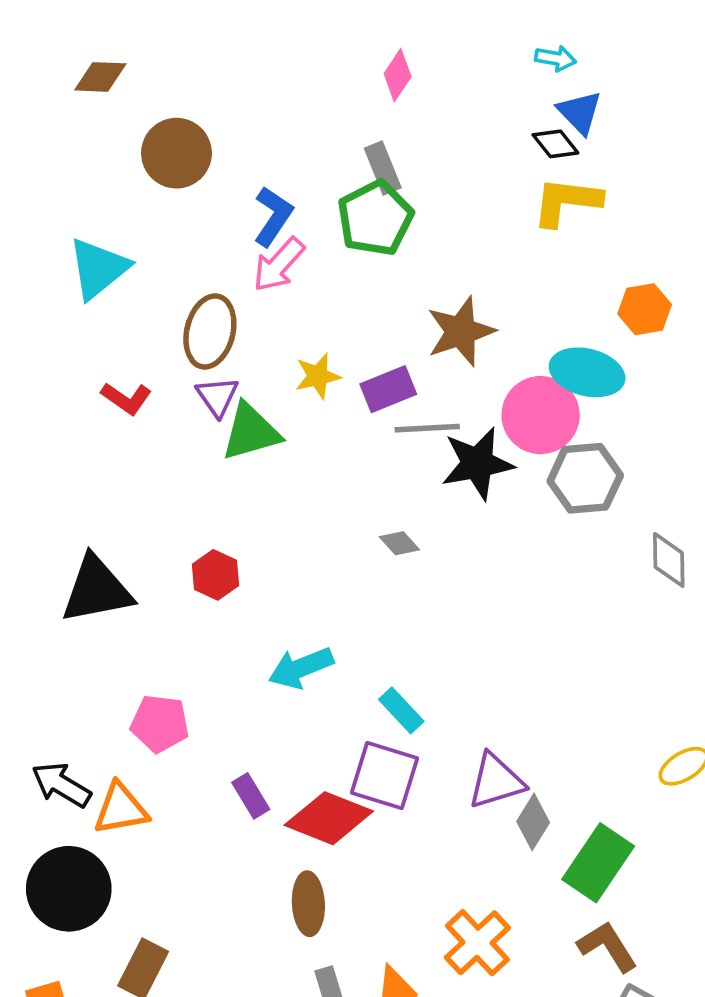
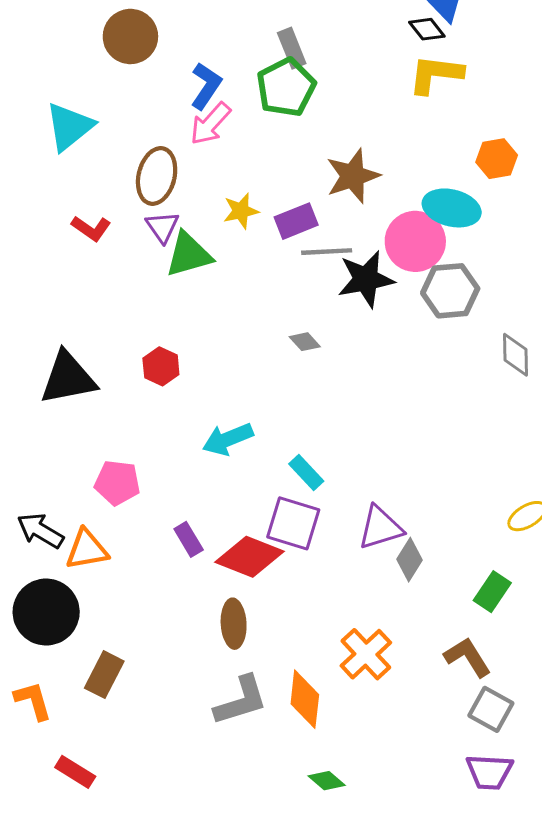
green rectangle: (598, 863) -> (492, 592), moved, size x0.7

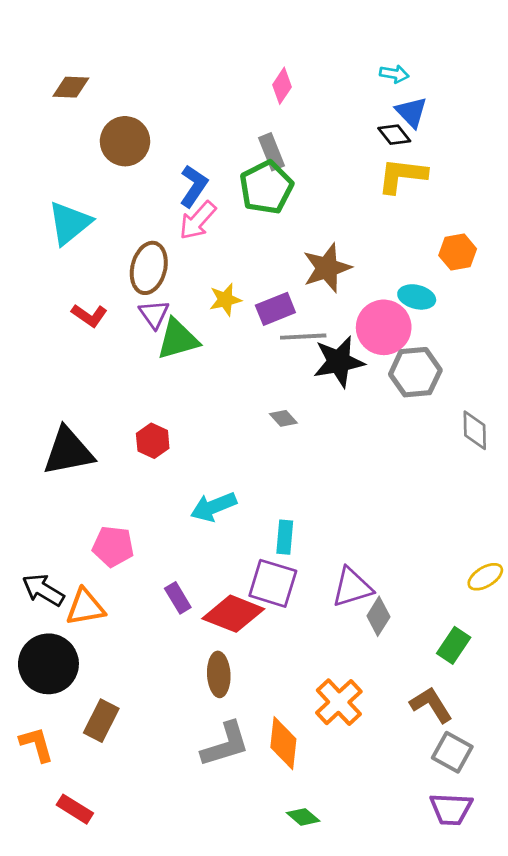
cyan ellipse: (452, 208) -> (417, 297), size x0.7
cyan rectangle: (306, 472) -> (285, 537), turned 48

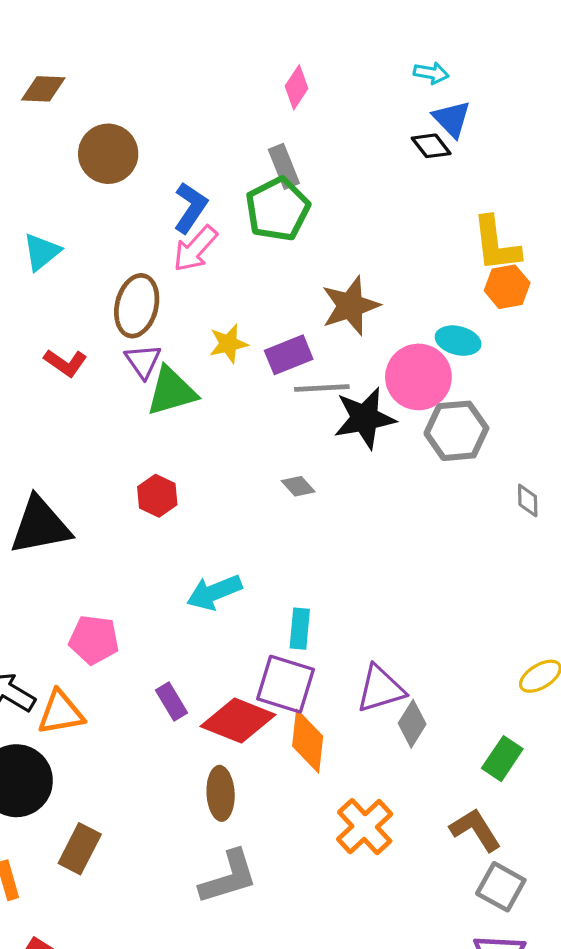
yellow L-shape: (402, 176) -> (496, 244), moved, turned -104
cyan triangle: (70, 223) -> (42, 252), size x0.7
gray diamond: (475, 430) -> (528, 500), size x0.7
red hexagon: (153, 441) -> (157, 496), moved
orange diamond: (283, 743) -> (308, 741), moved

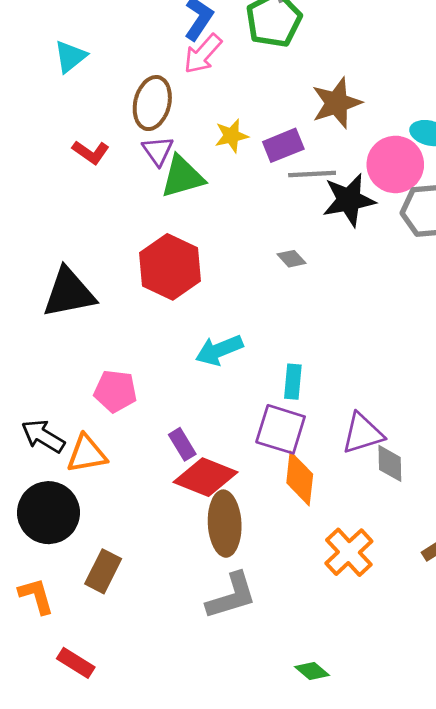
red hexagon: (157, 496) -> (170, 267), size x1.8
red diamond: (238, 721) -> (206, 477), moved
gray diamond: (412, 724) -> (390, 463), turned -33
brown ellipse: (221, 793) -> (225, 524), size x1.4

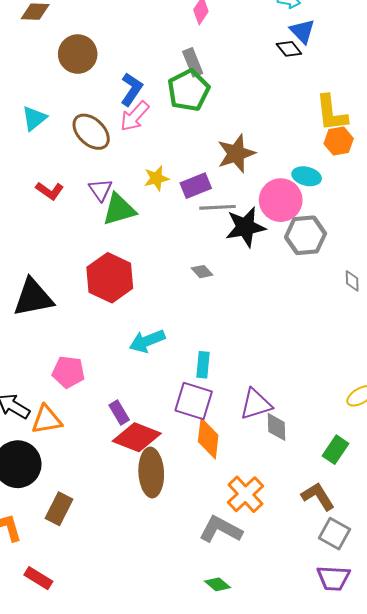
brown ellipse: (152, 103) -> (91, 132), moved, turned -60
gray L-shape: (231, 596) -> (221, 529), moved, turned -135

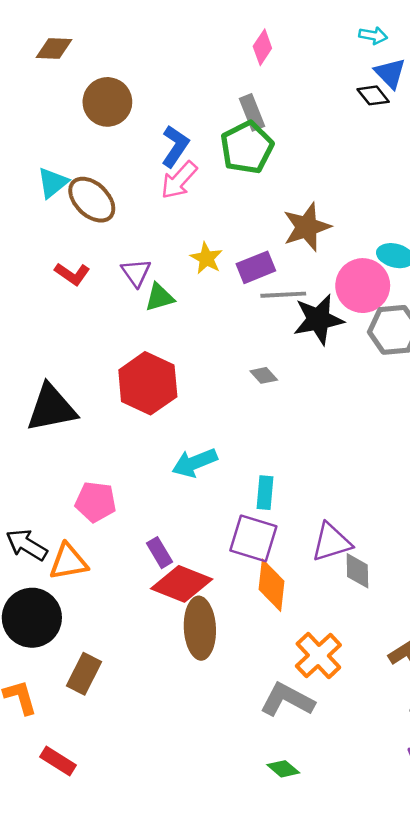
brown ellipse: (91, 132) -> (92, 200), moved
yellow star: (156, 178) -> (206, 258), turned -30
green triangle: (119, 209) -> (160, 297), size x0.7

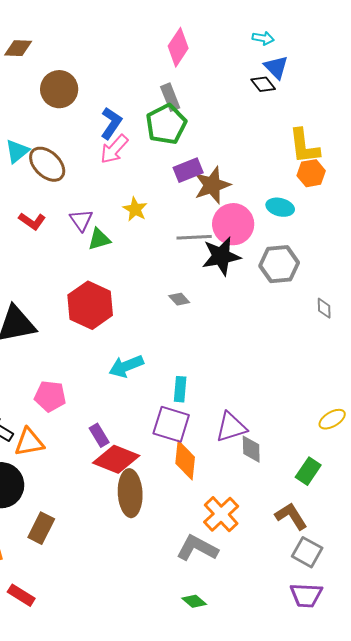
pink diamond: (262, 47) -> (178, 47), size x1.4
purple rectangle: (256, 267) -> (188, 170), moved
pink circle: (363, 286) -> (233, 224), moved

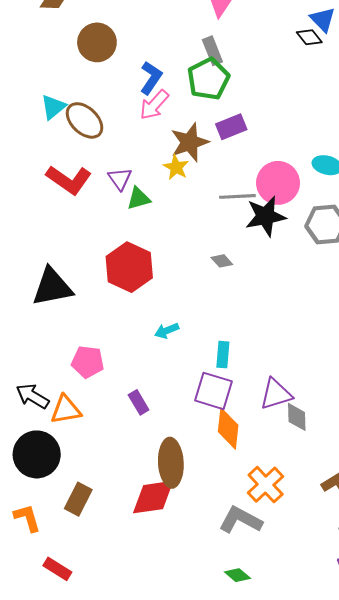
brown star: (212, 185) -> (190, 142), moved
red L-shape: (32, 221) -> (69, 180), size x1.6
cyan arrow: (126, 366) -> (167, 331), size x0.7
red diamond: (116, 459) -> (153, 497), moved, turned -30

